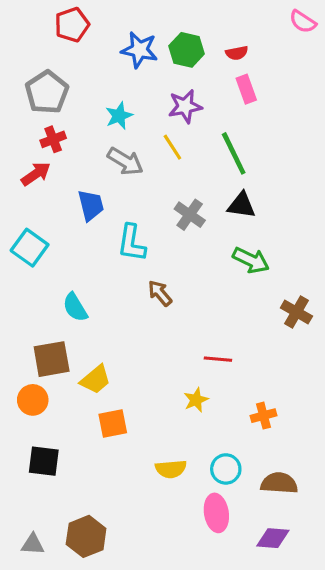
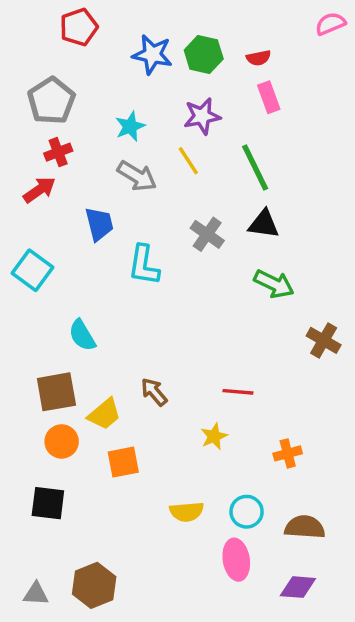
pink semicircle: (303, 22) -> (330, 24), turned 124
brown arrow: (160, 293) -> (154, 392), moved
orange circle: (33, 400) -> (62, 441), moved

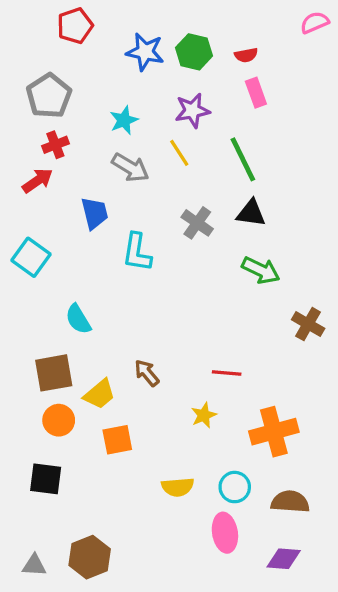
orange cross: (288, 453) -> (274, 432), size x1.8

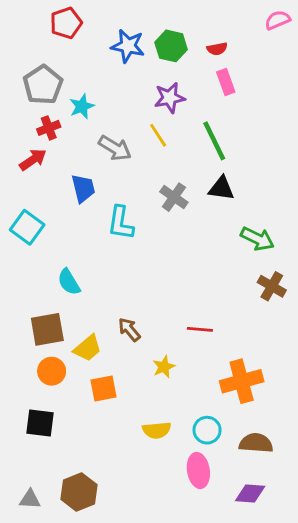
cyan star: (124, 120) -> (82, 106), moved
green arrow: (261, 270) -> (257, 239), moved
yellow star: (204, 415) -> (164, 367), moved

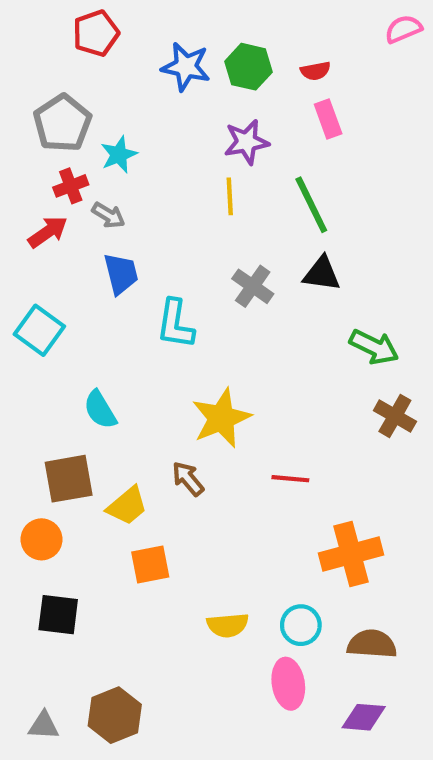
yellow line: (158, 135) -> (230, 196), turned 30
gray arrow: (115, 148) -> (108, 215), moved, size x0.7
yellow star: (164, 367) -> (221, 418), moved, size x1.8
orange circle: (52, 371) -> (41, 539), moved

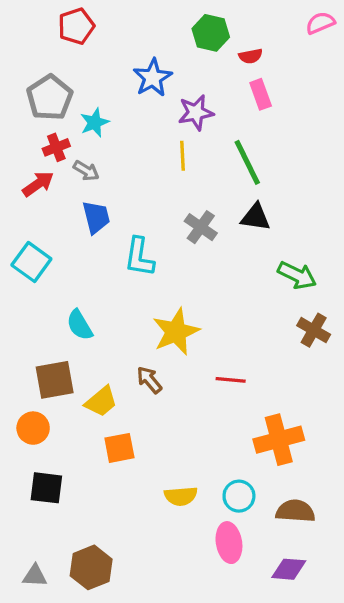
blue star: (186, 67) -> (153, 78), moved, turned 30
green hexagon: (249, 67) -> (211, 33), moved

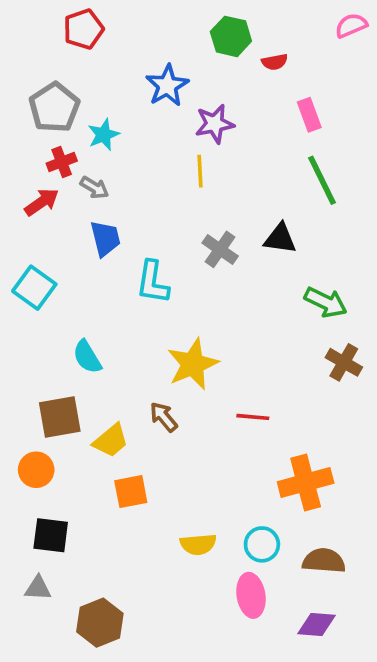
pink rectangle: (261, 94) -> (309, 115), moved
green line: (247, 162) -> (322, 180), moved
gray triangle: (35, 576) -> (38, 588), moved

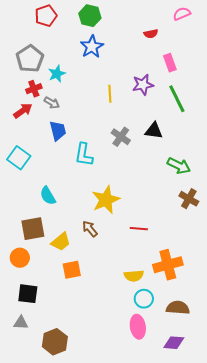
pink semicircle: (351, 25) -> (182, 14), moved
green hexagon: (231, 36) -> (90, 16), moved
purple star: (215, 124) -> (143, 85), moved
yellow semicircle: (198, 544) -> (134, 276), moved

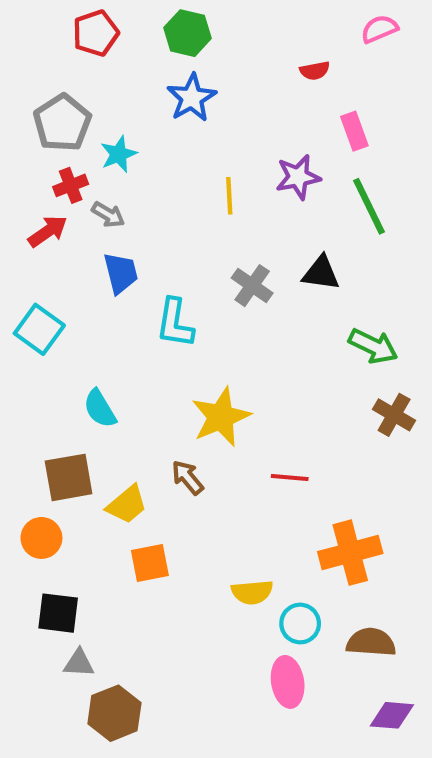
yellow semicircle: (134, 276) -> (252, 592), moved
gray triangle: (21, 323) -> (79, 663), moved
purple diamond: (174, 343) -> (392, 715), moved

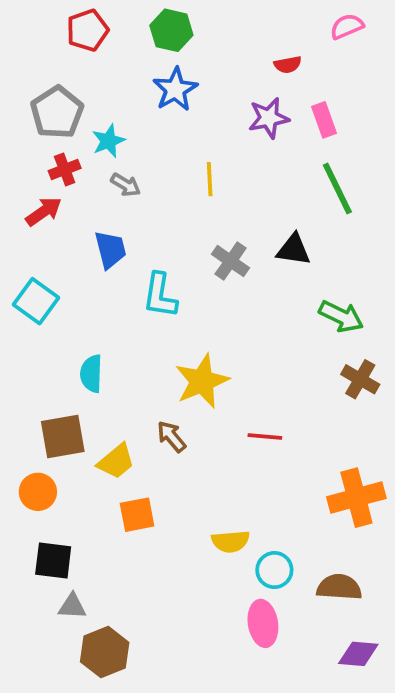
purple star: (298, 177) -> (269, 118), moved
gray arrow: (108, 215) -> (126, 185), moved
cyan semicircle: (100, 409) -> (91, 374), turned 33
orange cross: (350, 553) -> (356, 498), moved

